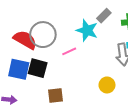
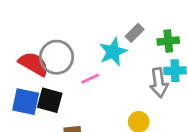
cyan star: (87, 30) -> (113, 52), turned 30

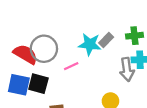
gray rectangle: (135, 33) -> (106, 40), moved
cyan star: (113, 52) -> (90, 44), turned 30

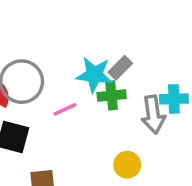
green cross: (134, 36) -> (112, 95), moved

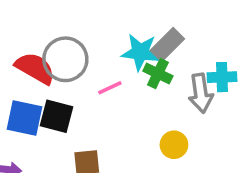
gray rectangle: (120, 68) -> (167, 45), size x1.4
green cross: (112, 95) -> (158, 74), turned 32

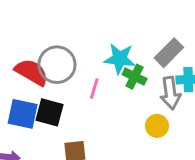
gray rectangle: (167, 45) -> (169, 53), moved
pink line: (110, 88) -> (94, 89), turned -48
yellow circle: (174, 145) -> (157, 126), moved

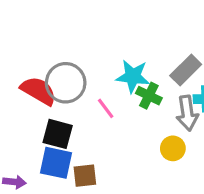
pink line: (94, 89) -> (106, 108), turned -54
blue square: (23, 114) -> (56, 163), moved

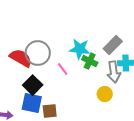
black square: (58, 134) -> (33, 85), turned 30

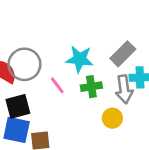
green cross: (90, 61) -> (91, 87), moved, turned -35
black square: (33, 85) -> (18, 106), turned 30

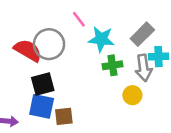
pink line: (57, 85) -> (79, 19), moved

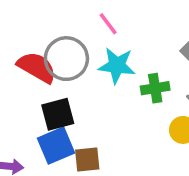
cyan star: (101, 39) -> (117, 66), moved
blue square: (42, 106) -> (56, 146), turned -35

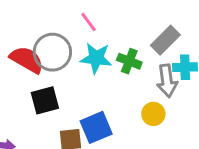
green cross: (155, 88) -> (129, 61), moved, turned 30
blue square: (56, 146) -> (96, 127), moved

